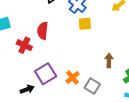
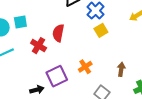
yellow square: (85, 24) -> (101, 30), turned -32
orange cross: (72, 77) -> (85, 67), moved

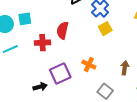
red cross: (39, 46) -> (43, 43), turned -35
orange cross: (85, 67) -> (89, 65), turned -32

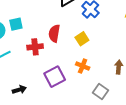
yellow square: (105, 29) -> (82, 39), moved
black arrow: (40, 87) -> (19, 90), moved

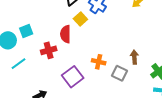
yellow square: (82, 39) -> (80, 19), moved
gray square: (100, 92) -> (120, 73), moved

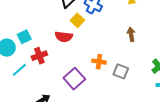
red semicircle: (65, 34) -> (64, 37), turned -78
red cross: (49, 50) -> (39, 56), moved
brown arrow: (134, 57) -> (131, 34), moved

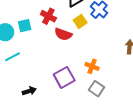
red cross: (39, 56) -> (48, 16), moved, turned 35
gray square: (121, 71) -> (96, 89), moved

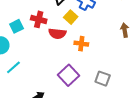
cyan square: (25, 26) -> (17, 26), moved
orange cross: (92, 66) -> (81, 44), moved

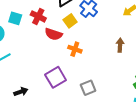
cyan square: (17, 26) -> (15, 18), turned 32
gray square: (103, 79) -> (88, 88), turned 35

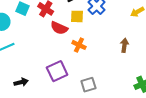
yellow square: (70, 21) -> (77, 16), turned 32

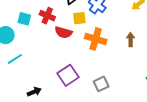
orange cross: (79, 45) -> (96, 39), moved, size x1.5

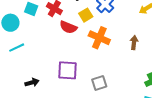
yellow square: (79, 18) -> (86, 15), turned -32
purple square: (68, 75) -> (67, 70), turned 30

